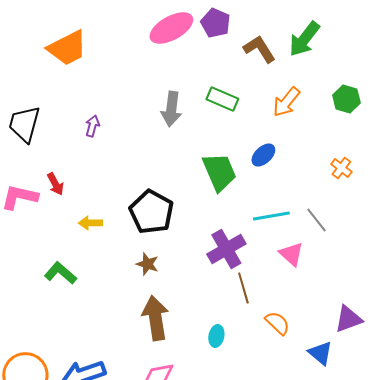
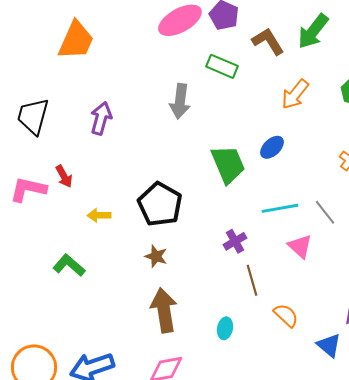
orange trapezoid: (67, 48) -> (76, 40), turned -39
green rectangle: (222, 99) -> (222, 66), moved
purple arrow: (92, 126) -> (101, 118), size x1.5
purple cross: (226, 249) -> (235, 241), size x0.6

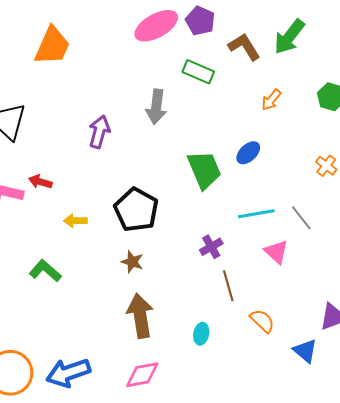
orange arrow: (295, 94) -> (271, 100), size x0.7
purple arrow: (101, 118) -> (99, 132), moved
red arrow: (64, 176) -> (40, 182), turned 135

